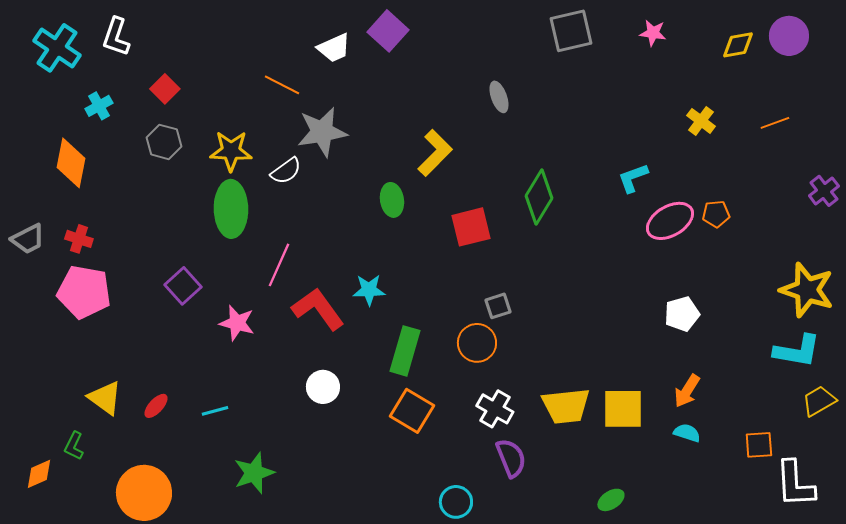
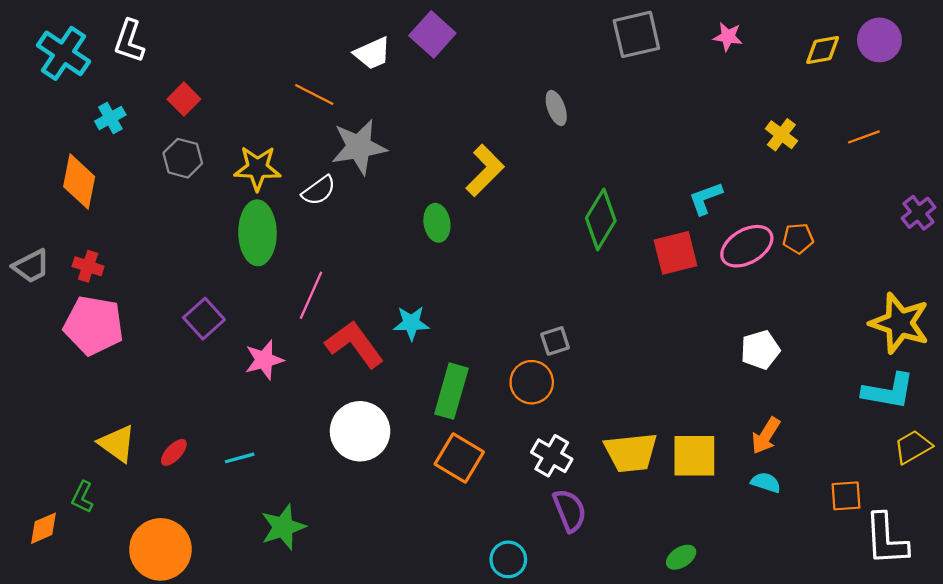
red square: (471, 227) -> (675, 253), moved
pink star: (237, 323) -> (264, 360), turned -30
white circle: (323, 387) -> (360, 431), size x1.6

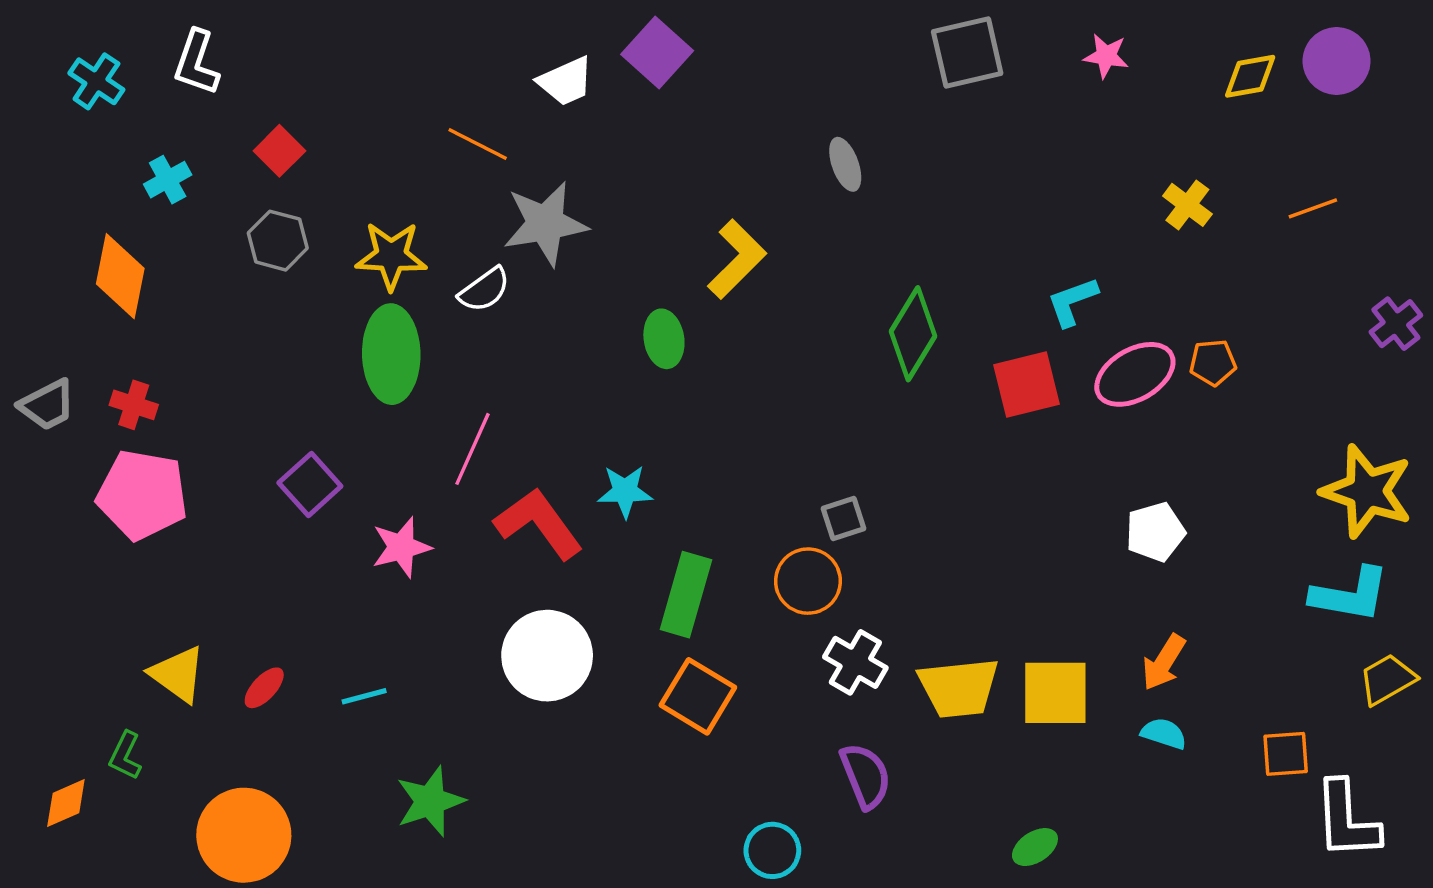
cyan cross: (64, 53) -> (96, 81), size x0.7
white cross: (552, 456) -> (855, 662), moved

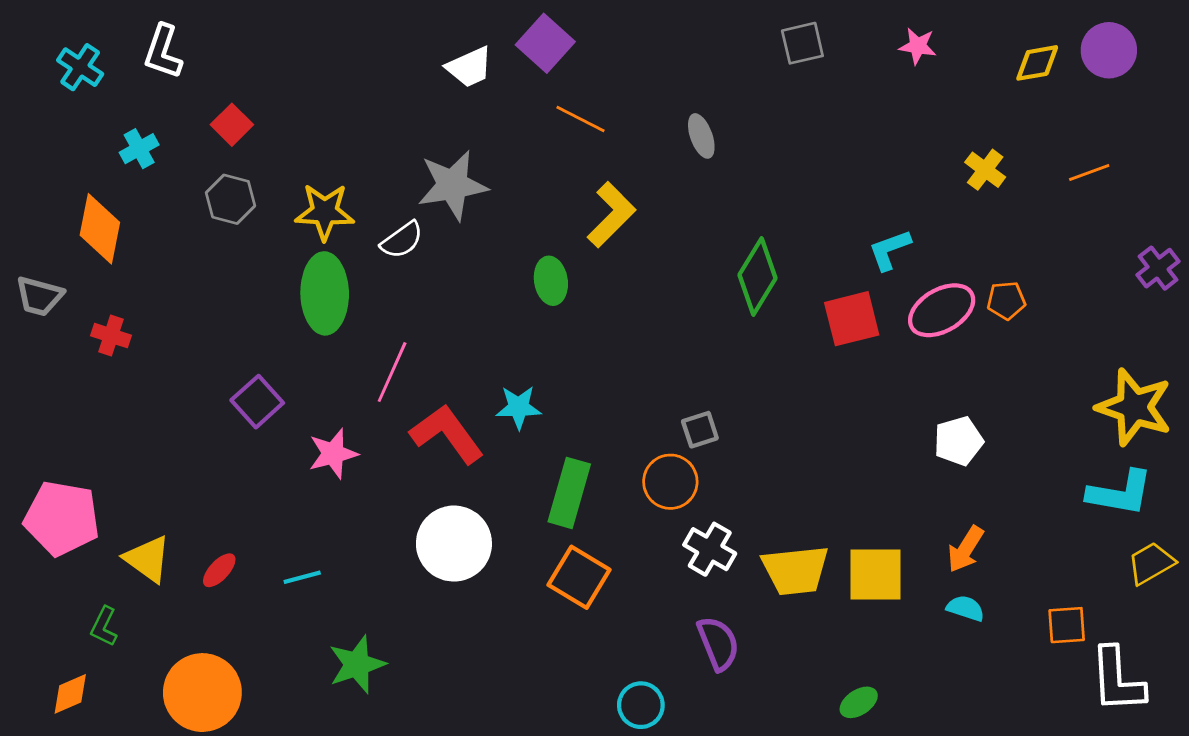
gray square: (967, 53) -> (802, 43), size x0.7
orange line: (478, 144) -> (580, 119), moved
gray trapezoid: (47, 405) -> (39, 296), moved, turned 42
pink pentagon: (142, 495) -> (62, 518), moved
orange diamond: (66, 803) -> (70, 694), moved

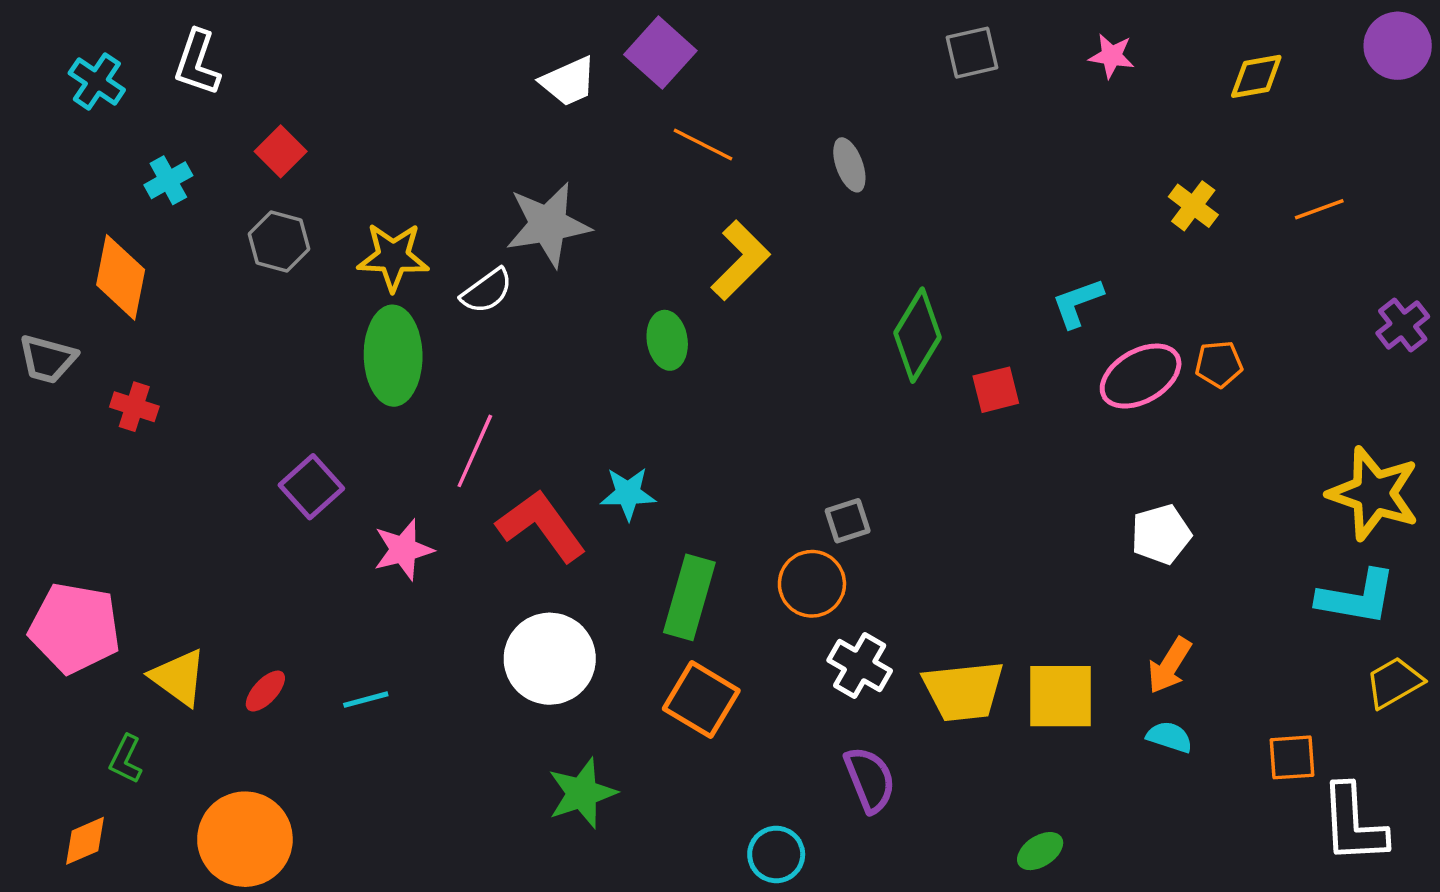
purple circle: (1109, 50) -> (1398, 46), moved
red square: (852, 319) -> (996, 390), moved, size x0.7
green star: (357, 664) -> (582, 793), moved

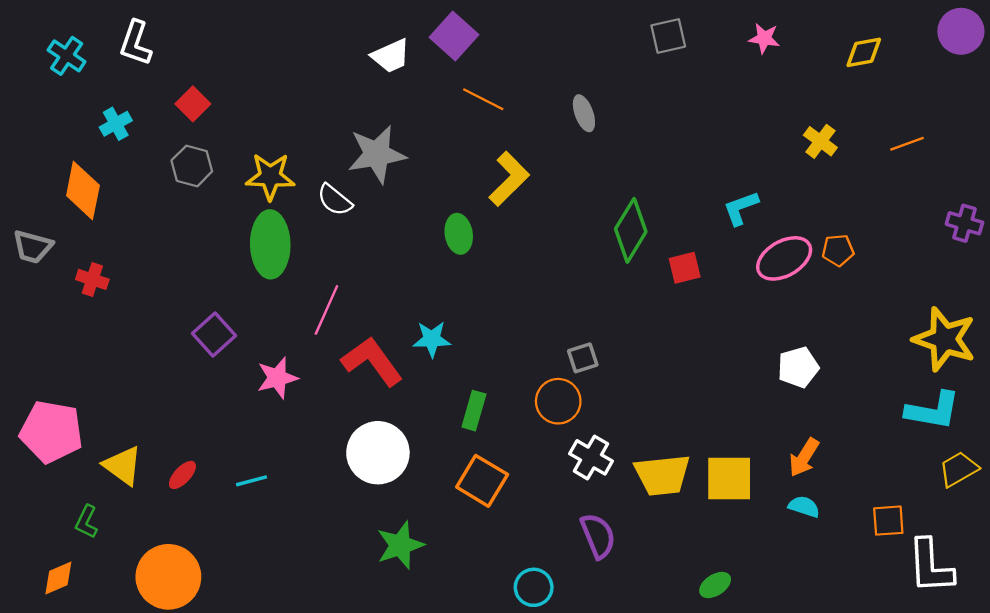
white semicircle: (487, 291) -> (335, 200), turned 75
purple cross: (1403, 325) -> (964, 223), turned -36
green rectangle: (689, 597) -> (474, 411), size x0.7

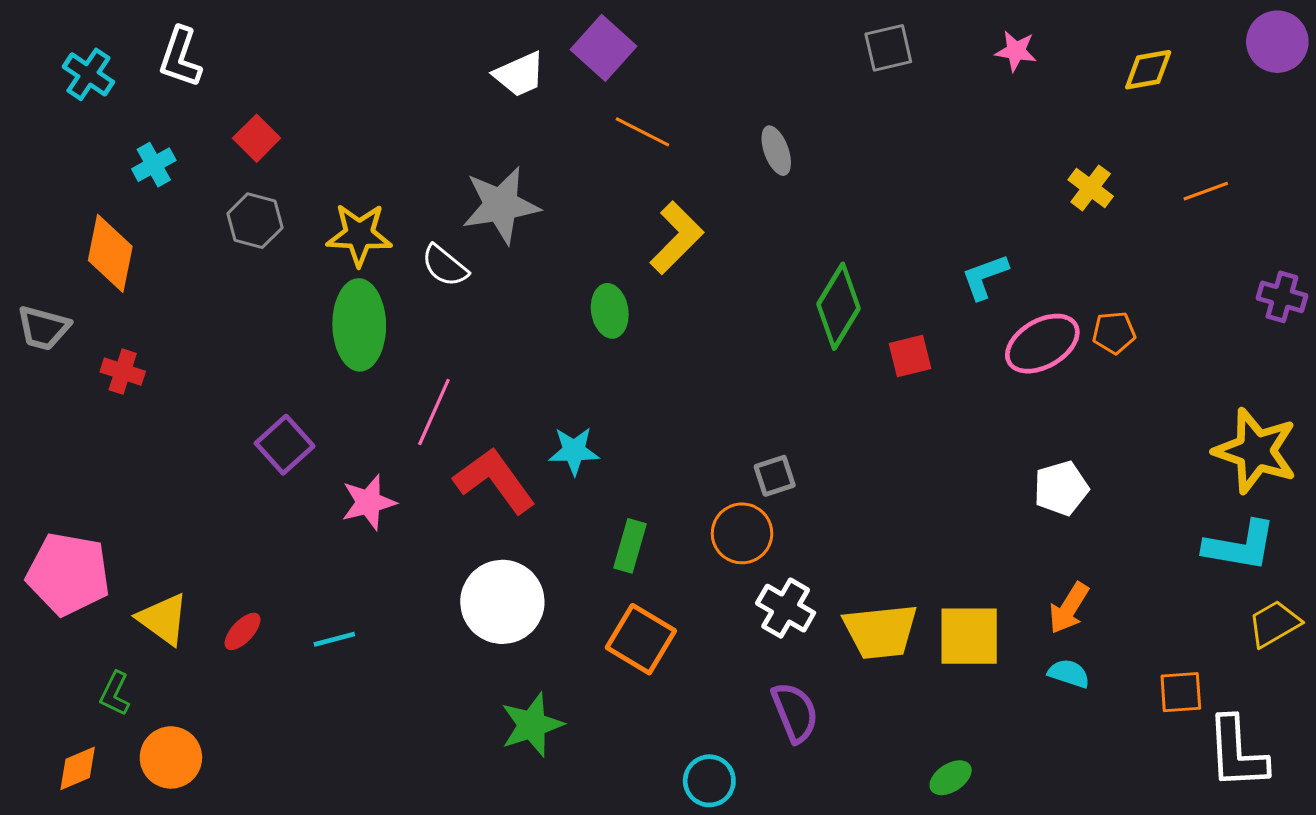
orange circle: (168, 577) -> (171, 757), moved, size x0.7

